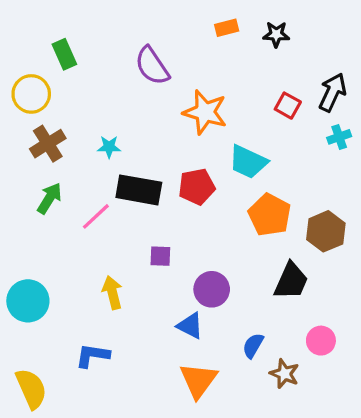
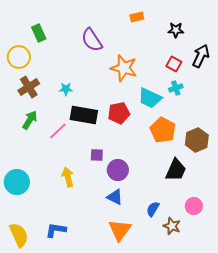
black star: (276, 34) -> (176, 30), moved
cyan cross: (339, 137) -> (176, 88), moved
purple circle: (212, 289) -> (118, 170), moved
blue L-shape: (92, 355) -> (56, 230), moved

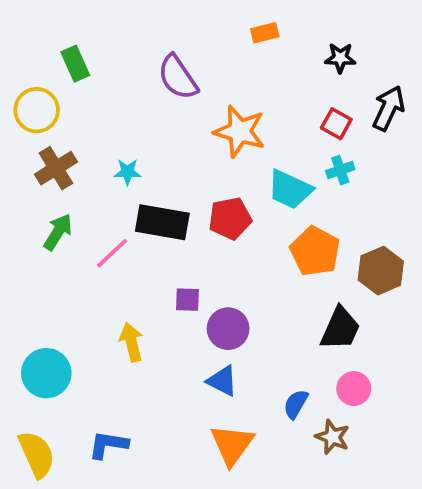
cyan circle: (17, 182) -> (46, 373), moved
pink circle: (194, 206) -> (354, 389), moved

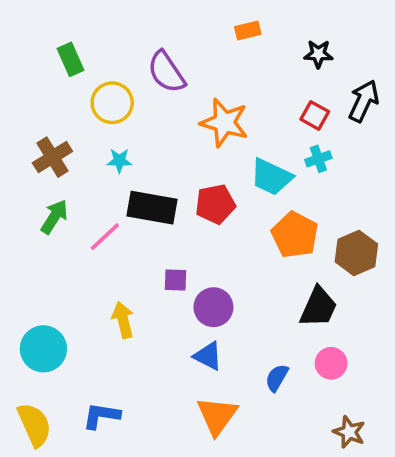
yellow circle: (37, 110) -> (112, 103), moved
brown star: (332, 437) -> (349, 432), moved

